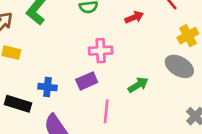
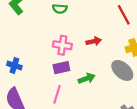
red arrow: (134, 17) -> (94, 41), moved
purple rectangle: (87, 81) -> (61, 68), moved

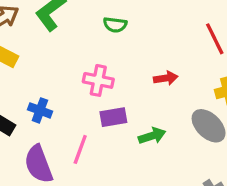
pink cross: (62, 45) -> (98, 80), moved
pink line: (57, 94) -> (80, 149), moved

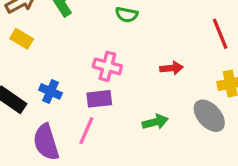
purple rectangle: (113, 117) -> (99, 99), moved

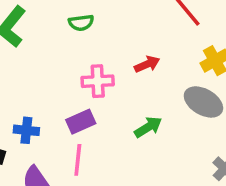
pink cross: (107, 66) -> (98, 81), moved

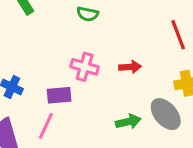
green arrow: (148, 127) -> (128, 122), moved

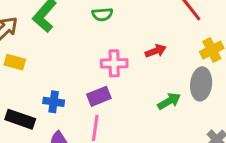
gray ellipse: (166, 114) -> (201, 84), turned 64

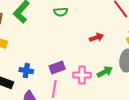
pink cross: (114, 63) -> (82, 75), moved

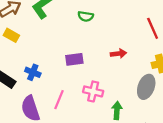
purple rectangle: (57, 68) -> (74, 59), moved
green arrow: (105, 72) -> (117, 110), moved, turned -70

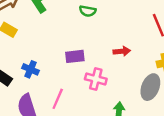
pink cross: (93, 91) -> (96, 79), moved

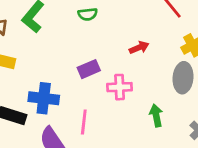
blue cross: (30, 69) -> (44, 98), size x1.5

